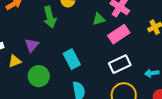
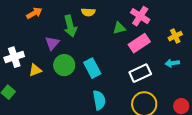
purple triangle: (32, 45) -> (52, 43), moved
cyan arrow: (152, 73) -> (172, 63), moved
green circle: (39, 76) -> (64, 65), moved

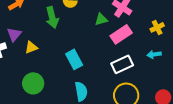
purple triangle: (52, 43) -> (14, 34), moved
green circle: (64, 65) -> (33, 83), moved
yellow triangle: (35, 70) -> (31, 47), moved

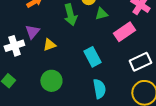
green triangle: (101, 19) -> (101, 14), moved
pink rectangle: (121, 34) -> (124, 32), moved

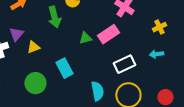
green triangle: (101, 14) -> (85, 38), moved
cyan rectangle: (92, 57) -> (64, 68), moved
cyan semicircle: (99, 89) -> (97, 91), moved

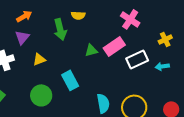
purple triangle: (16, 34) -> (22, 37), moved
white rectangle: (124, 64) -> (137, 59), moved

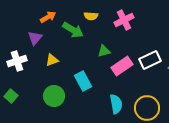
orange arrow: (24, 16) -> (48, 17), moved
pink cross: (130, 19) -> (124, 20), moved, turned 30
green arrow: (60, 29) -> (73, 30), turned -45
pink rectangle: (114, 46) -> (122, 66), moved

